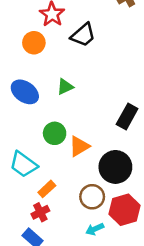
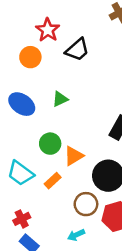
orange rectangle: (47, 189) -> (53, 181), moved
red cross: (40, 212) -> (22, 219), moved
cyan arrow: (95, 229) -> (76, 235), moved

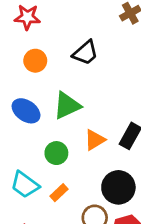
red star: (48, 30) -> (27, 17), moved, turned -30
green triangle: (60, 99) -> (67, 106), size x1.6
orange triangle: (74, 156) -> (95, 140), moved

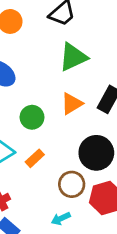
green triangle: (67, 106) -> (73, 57), moved

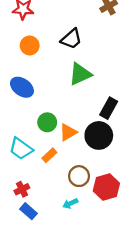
orange triangle: (72, 104) -> (68, 132), moved
black circle: (96, 153) -> (99, 135), moved

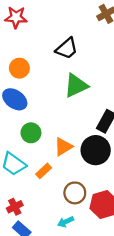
orange circle: (30, 46) -> (19, 68), moved
green circle: (47, 122) -> (31, 133), moved

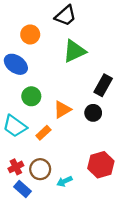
orange circle: (19, 68) -> (30, 34), moved
black circle: (96, 150) -> (93, 113), size x0.6
brown circle: (75, 193) -> (40, 169), moved

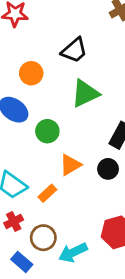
green circle: (31, 96) -> (47, 131), moved
red cross: (16, 167) -> (14, 221), moved
cyan arrow: (64, 181) -> (73, 252), size x1.5

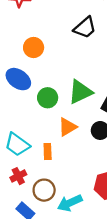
black trapezoid: (74, 50) -> (85, 28), moved
green triangle: (85, 93) -> (80, 92), moved
orange rectangle: (47, 193) -> (48, 152), turned -49

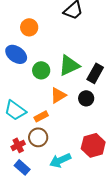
orange rectangle: (48, 152) -> (41, 116), turned 64
red cross: (18, 176) -> (18, 145), moved
brown circle: (44, 190) -> (38, 137), moved

